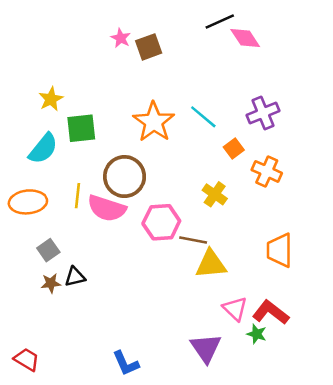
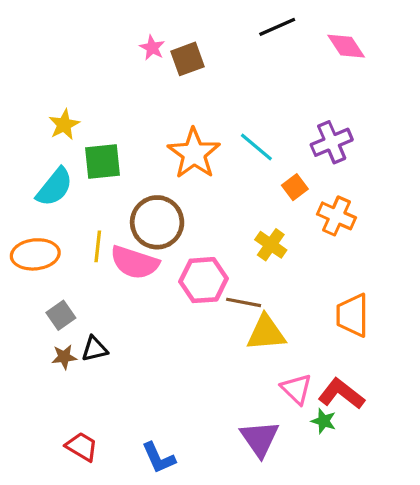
pink diamond: (245, 38) -> (346, 46), moved
red trapezoid: (27, 359) -> (82, 447), moved

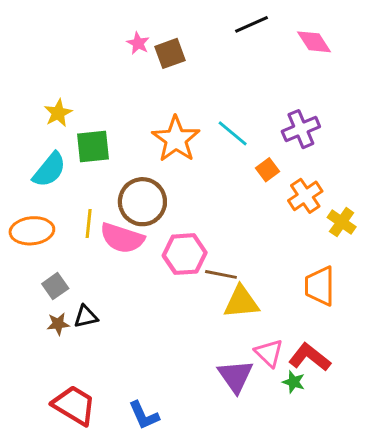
orange cross: (336, 216) -> (305, 196), turned 32
yellow cross: (271, 245) -> (342, 222), moved
purple triangle: (260, 439) -> (235, 376), moved
red trapezoid: (82, 447) -> (74, 405), size x1.5

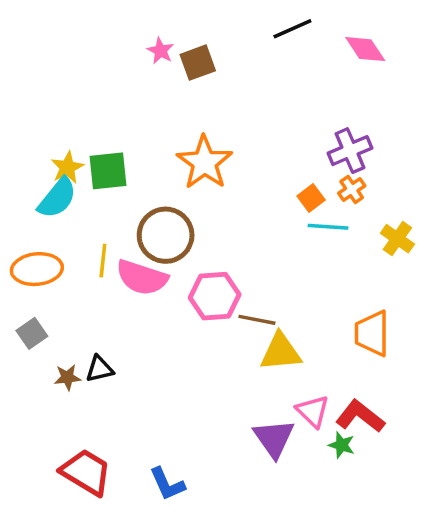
yellow star: (58, 113) -> (67, 168), moved
cyan line: (233, 133) -> (328, 227), moved, turned -36
orange cross: (305, 196) -> (352, 190), moved, size x0.7
yellow cross: (342, 222) -> (397, 239), moved
gray square: (55, 286) -> (32, 333), moved

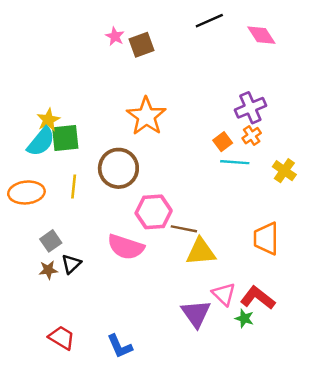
green square: (108, 171) -> (65, 138), moved
pink semicircle: (142, 278) -> (126, 247), moved
gray square: (32, 333) -> (51, 241), moved
black triangle: (100, 369) -> (71, 264), turned -30
red trapezoid: (86, 472) -> (62, 338), size x0.7

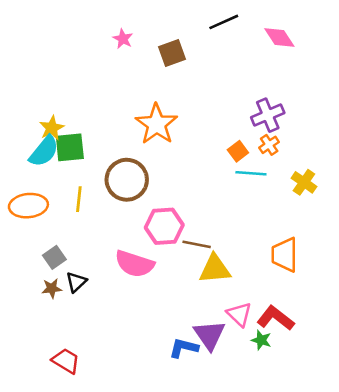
brown square: (141, 45) -> (172, 53), moved
blue L-shape: (120, 346) -> (184, 348), moved, turned 128

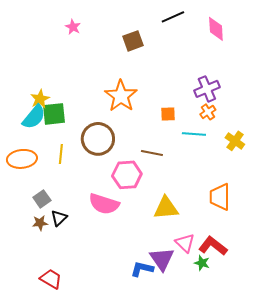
pink diamond: (279, 37) -> (216, 29), turned 30
pink star: (123, 39) -> (73, 27), moved
orange square: (238, 151) -> (168, 114), moved, turned 35
brown line: (197, 244) -> (152, 153), moved

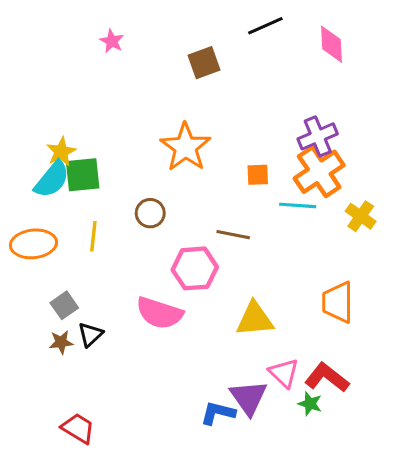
orange cross: (208, 112) -> (319, 172), size x2.0
brown circle: (98, 139) -> (150, 213), size x0.6

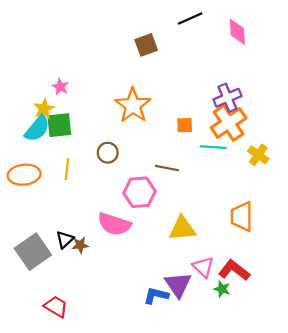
pink star: (112, 41) -> (60, 87), moved
gray square: (64, 305) -> (33, 252), moved, size x1.8
brown star: (61, 342) -> (80, 245), moved

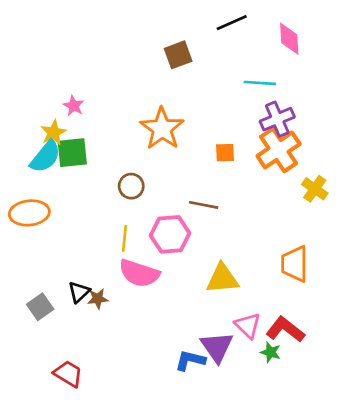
cyan line: (213, 147) -> (260, 83), moved
yellow line: (67, 169) -> (124, 238), moved
gray square: (33, 252) -> (40, 307), size x0.6

